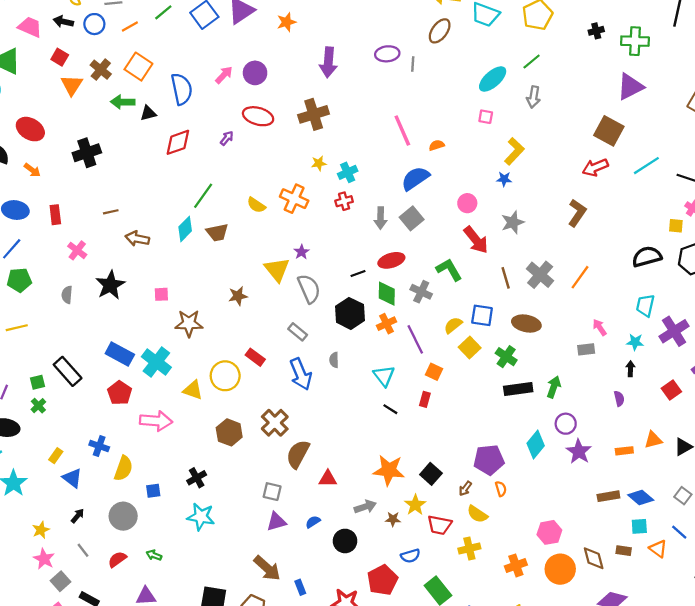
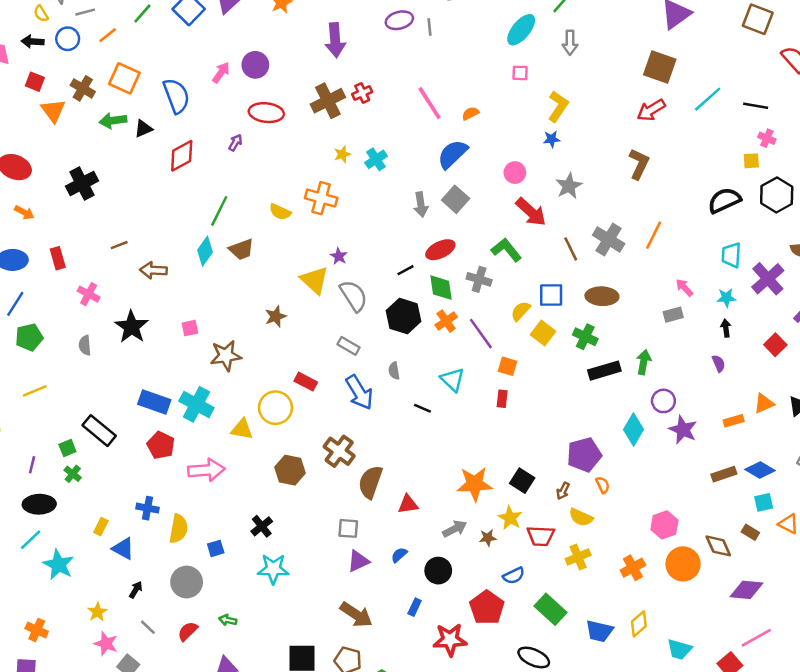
red cross: (344, 201) -> (362, 93), moved
black line: (390, 409) -> (423, 408), moved
brown rectangle: (624, 551) -> (750, 532), turned 32
blue rectangle: (300, 587) -> (415, 607), moved, turned 56

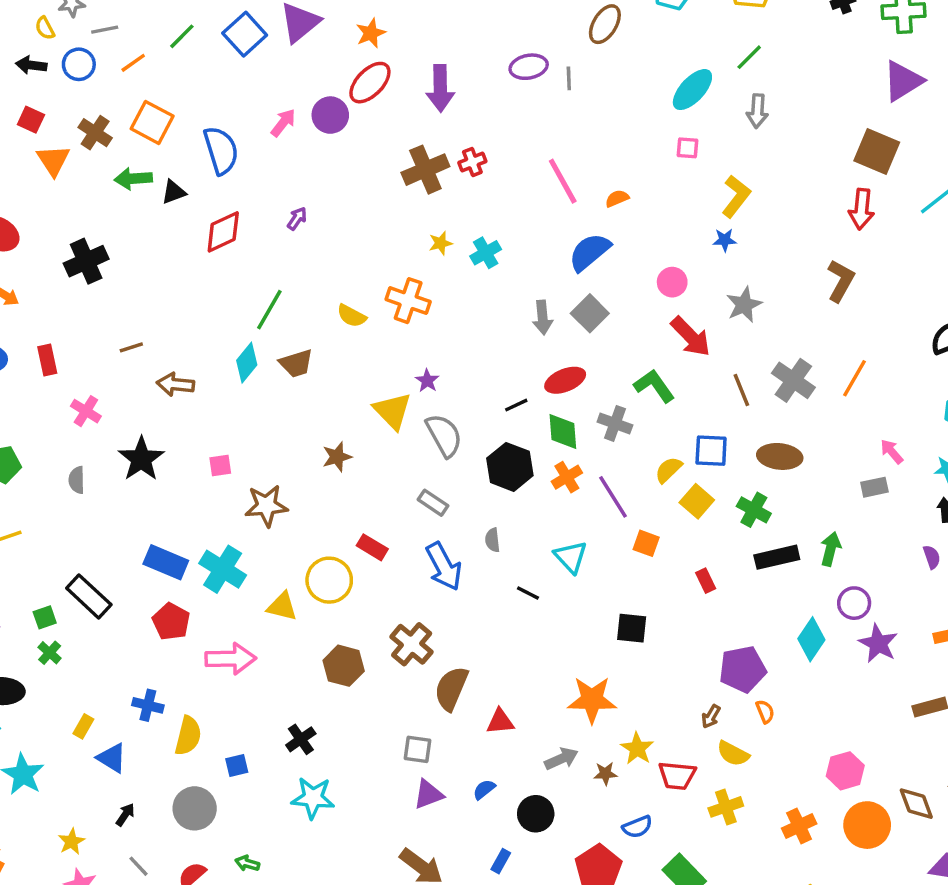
red arrow: (651, 110) -> (862, 209), turned -56
red ellipse: (266, 113) -> (370, 83), moved, turned -56
red rectangle: (502, 399) -> (706, 581), moved, turned -36
black square: (522, 481) -> (632, 628), moved, turned -30

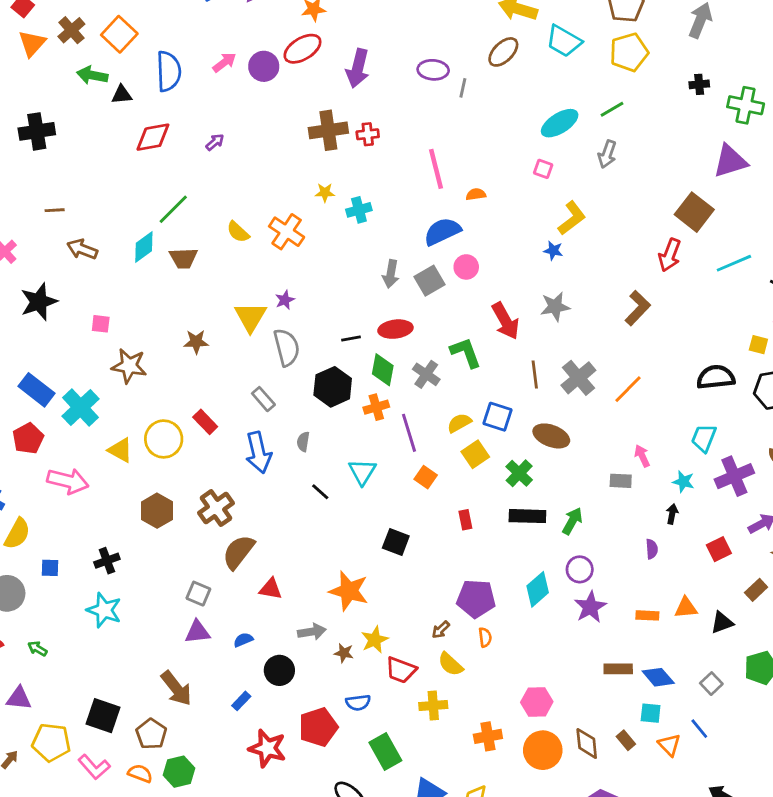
pink circle: (672, 282) -> (466, 267), moved

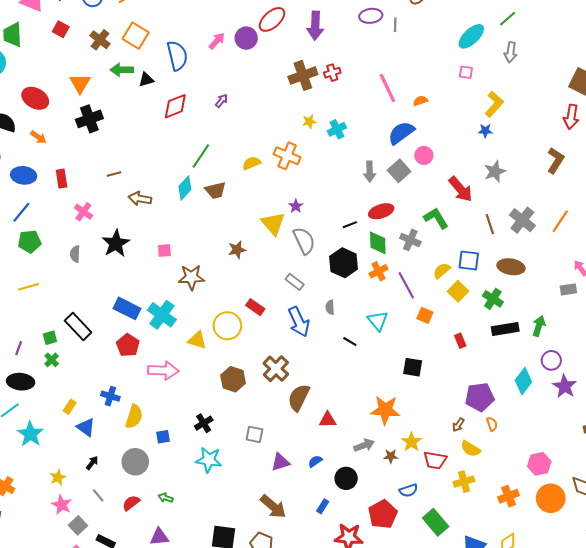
orange triangle: (32, 43) -> (80, 83), moved
yellow semicircle: (238, 232) -> (252, 163), turned 126
gray square: (198, 594) -> (254, 434), moved

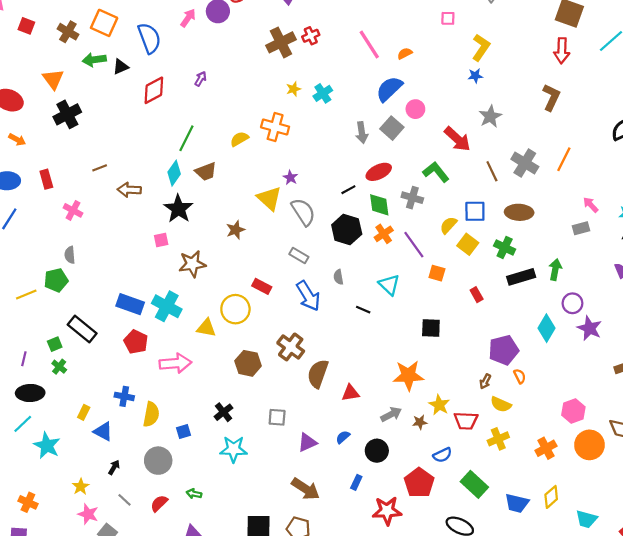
green pentagon: (30, 241) -> (56, 280), moved
black star: (116, 243) -> (178, 209), moved

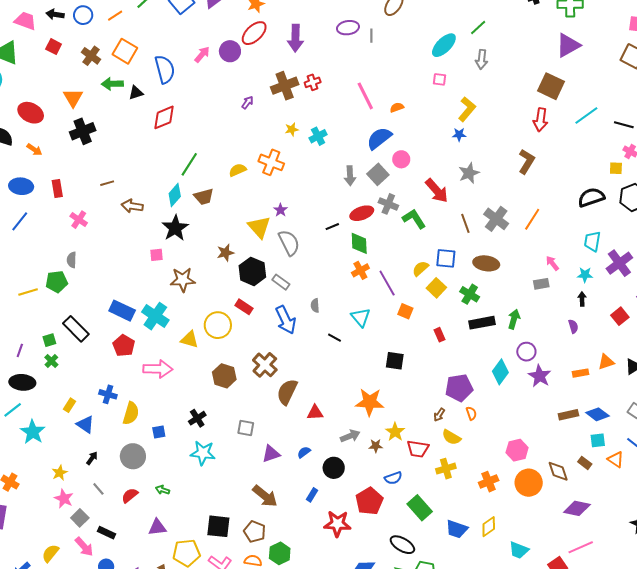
purple arrow: (201, 79) -> (247, 102), moved
gray cross: (412, 198) -> (388, 204), moved
black hexagon: (347, 230) -> (252, 271), moved

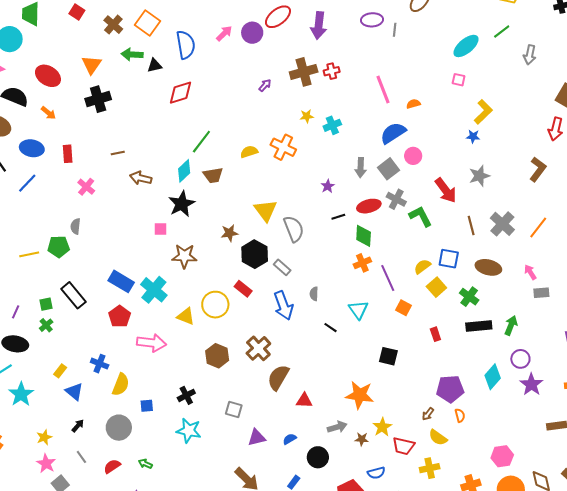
gray arrow: (482, 59) -> (530, 55), moved
purple star: (280, 210) -> (328, 186), moved
pink arrow: (552, 263) -> (530, 272), moved

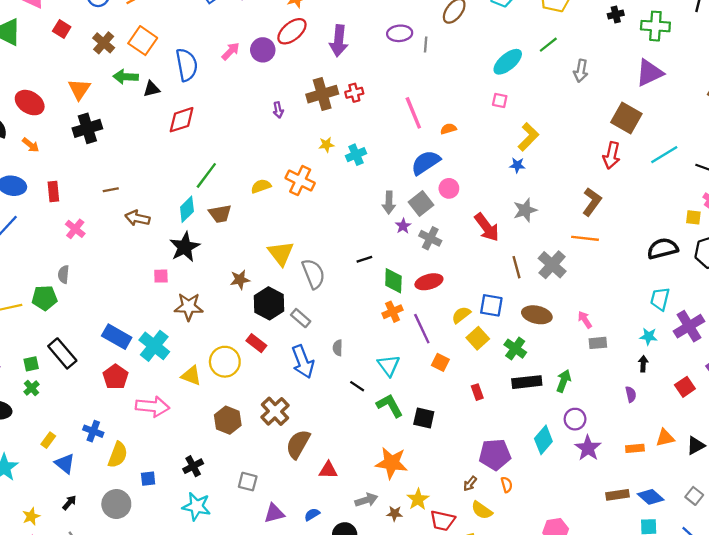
purple arrow: (265, 85) -> (278, 110), turned 128
purple star: (328, 186) -> (403, 226), moved
red ellipse: (369, 206) -> (429, 282), moved
green L-shape: (421, 216) -> (390, 406), moved
orange line: (538, 227) -> (585, 238), moved, turned 60

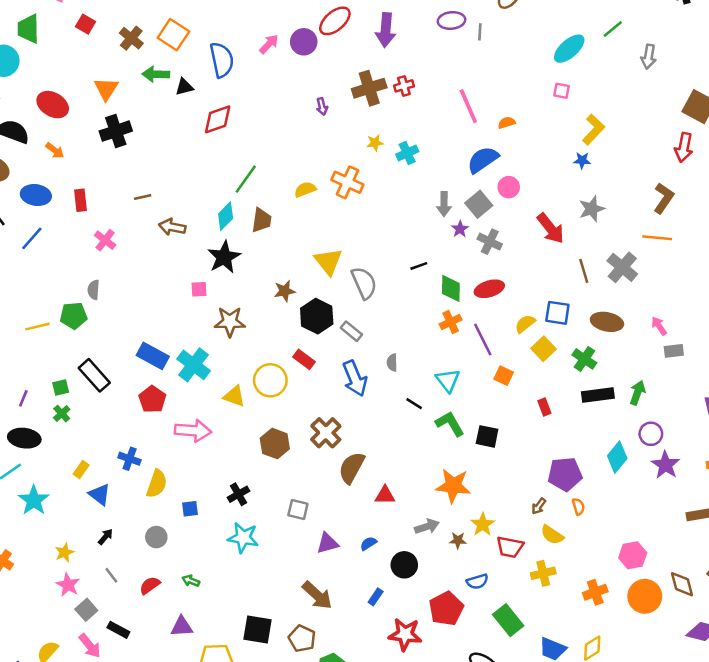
brown trapezoid: (220, 214) -> (262, 220), turned -70
gray circle: (116, 504) -> (156, 537), size x0.7

